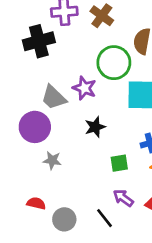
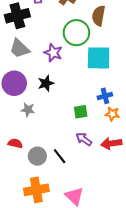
gray trapezoid: (54, 97) -> (19, 48), moved
black star: (95, 127) -> (46, 83), moved
black line: (104, 218) -> (60, 156), moved

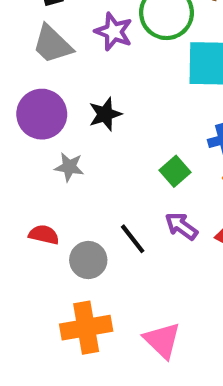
purple star: (53, 53) -> (114, 32), moved
green square: (81, 112) -> (175, 171), turned -32
black line: (60, 156) -> (133, 239), moved

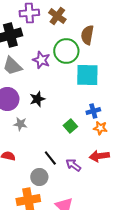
purple arrow: (181, 226) -> (73, 165), moved
gray circle: (88, 260) -> (39, 177), moved

